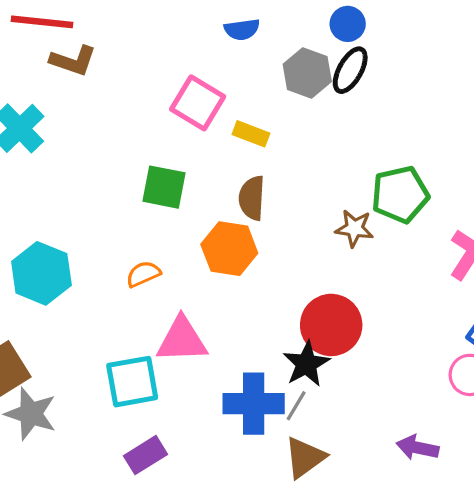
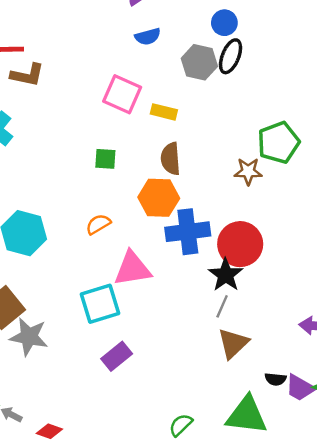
green square: (164, 187) -> (105, 159), size x0.7
blue cross: (254, 404) -> (188, 232), moved

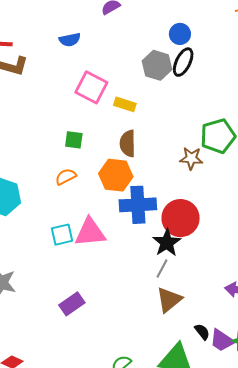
blue semicircle: (148, 37) -> (70, 40), moved
orange semicircle: (98, 224) -> (66, 177), moved
cyan square: (100, 304) -> (62, 235), moved, size x0.7
black semicircle: (275, 379) -> (202, 332), turned -138

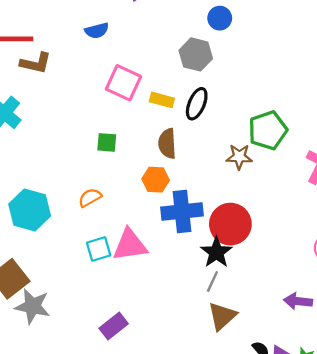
black ellipse: (183, 62) -> (197, 104), moved
orange hexagon: (116, 175) -> (156, 180), size x0.7
orange semicircle: (66, 177) -> (90, 198), moved

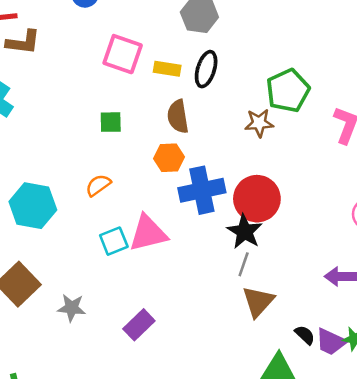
gray star: (33, 306) -> (72, 308), moved, size x0.7

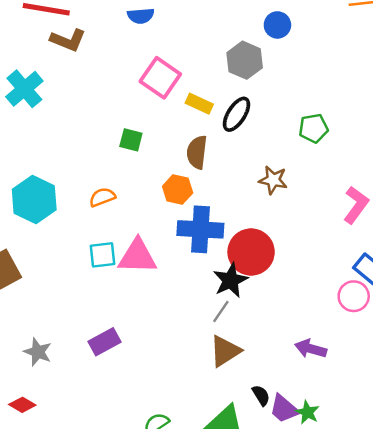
green pentagon: (288, 91) -> (313, 128), moved, size x0.7
gray star: (72, 308) -> (38, 352), moved

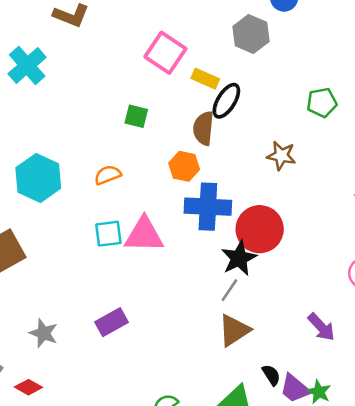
black ellipse: (236, 114) -> (226, 101), moved
purple arrow: (311, 349) -> (321, 327), turned -148

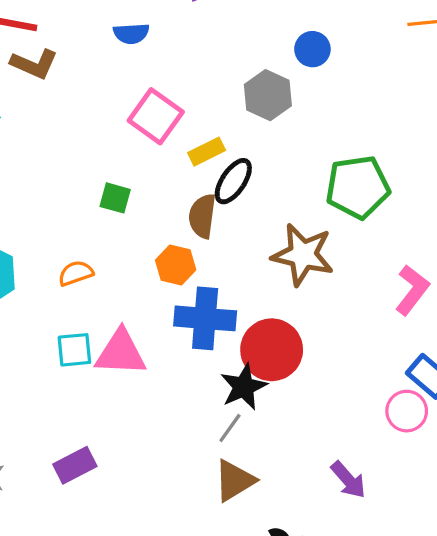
yellow rectangle: (205, 79) -> (207, 152), turned -52
green pentagon: (322, 103) -> (358, 187), size x1.6
brown star: (281, 156) -> (303, 255), size x1.6

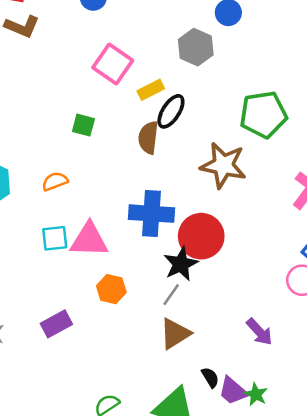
orange hexagon: (176, 265) -> (111, 289), moved

